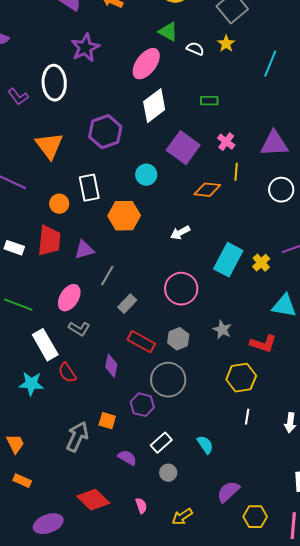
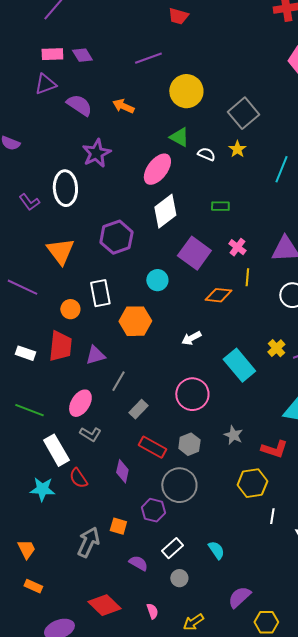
cyan rectangle: (228, 260) -> (239, 365), turned -68
yellow cross: (261, 263) -> (276, 348), moved
white line: (247, 417) -> (272, 516), moved

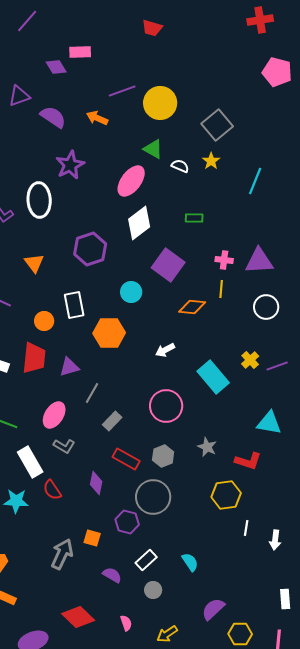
pink rectangle: (52, 54) -> (80, 52), moved
purple line: (148, 58) -> (122, 91), moved
pink cross: (237, 247) -> (224, 260), moved, turned -30
orange triangle: (60, 251) -> (34, 263), size x0.7

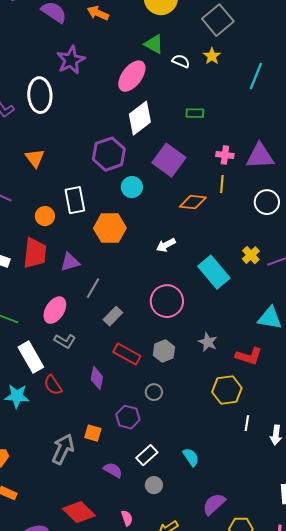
purple hexagon: (90, 249) -> (109, 154), moved
gray circle: (153, 497) -> (154, 392), size x0.5

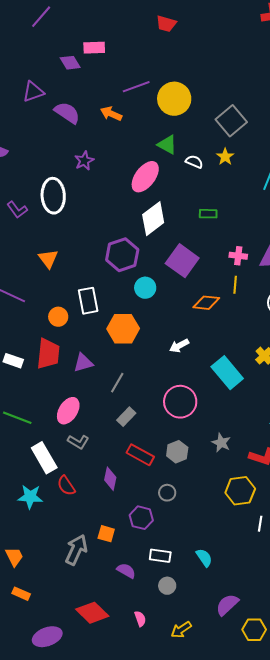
purple star: (71, 60) -> (84, 161), size x0.7
gray line: (93, 288) -> (117, 383), moved
white rectangle: (147, 455) -> (160, 556), turned 50

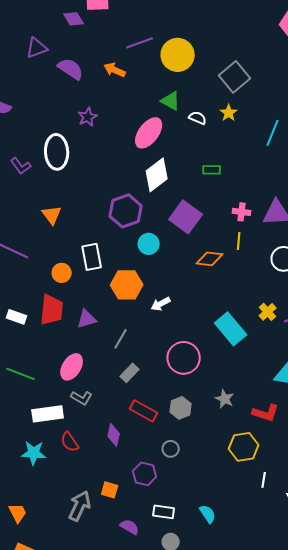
white arrow: (179, 346) -> (161, 304), moved
white rectangle: (44, 458) -> (48, 414), turned -68

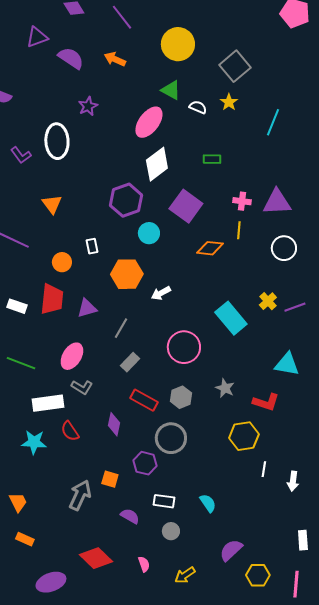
purple line: (140, 43) -> (122, 17), moved, turned 72
white rectangle: (92, 257) -> (92, 246), size x0.6
gray circle: (171, 449) -> (171, 438), size x1.8

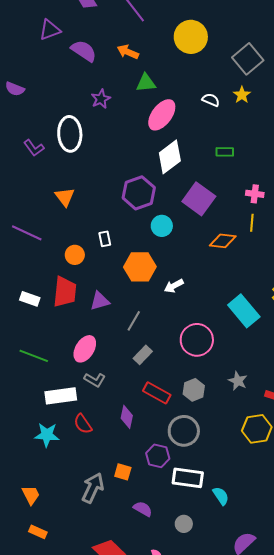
green triangle: (171, 90) -> (146, 83), moved, turned -35
white rectangle: (164, 501) -> (188, 478), moved, size x1.4

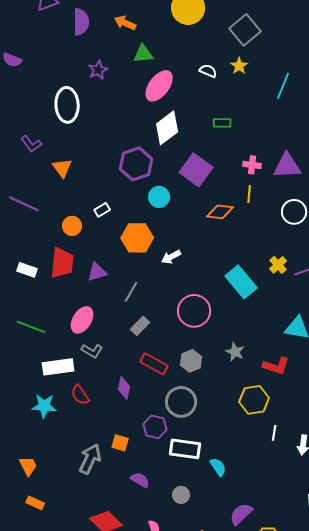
purple semicircle: (84, 51) -> (81, 22), turned 56
purple L-shape: (34, 148) -> (31, 144), moved
white rectangle: (105, 239) -> (102, 210), turned 70

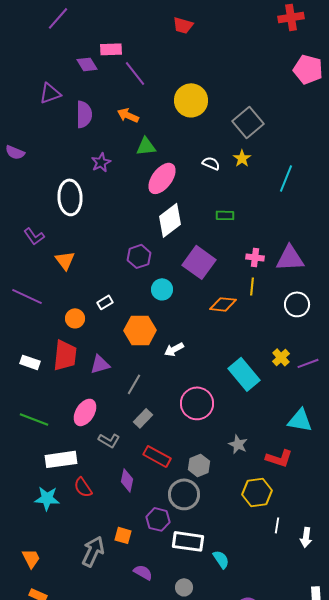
purple hexagon: (136, 164) -> (139, 256), size x0.7
gray L-shape: (92, 351) -> (109, 440), moved
gray hexagon: (191, 361) -> (199, 465), moved

